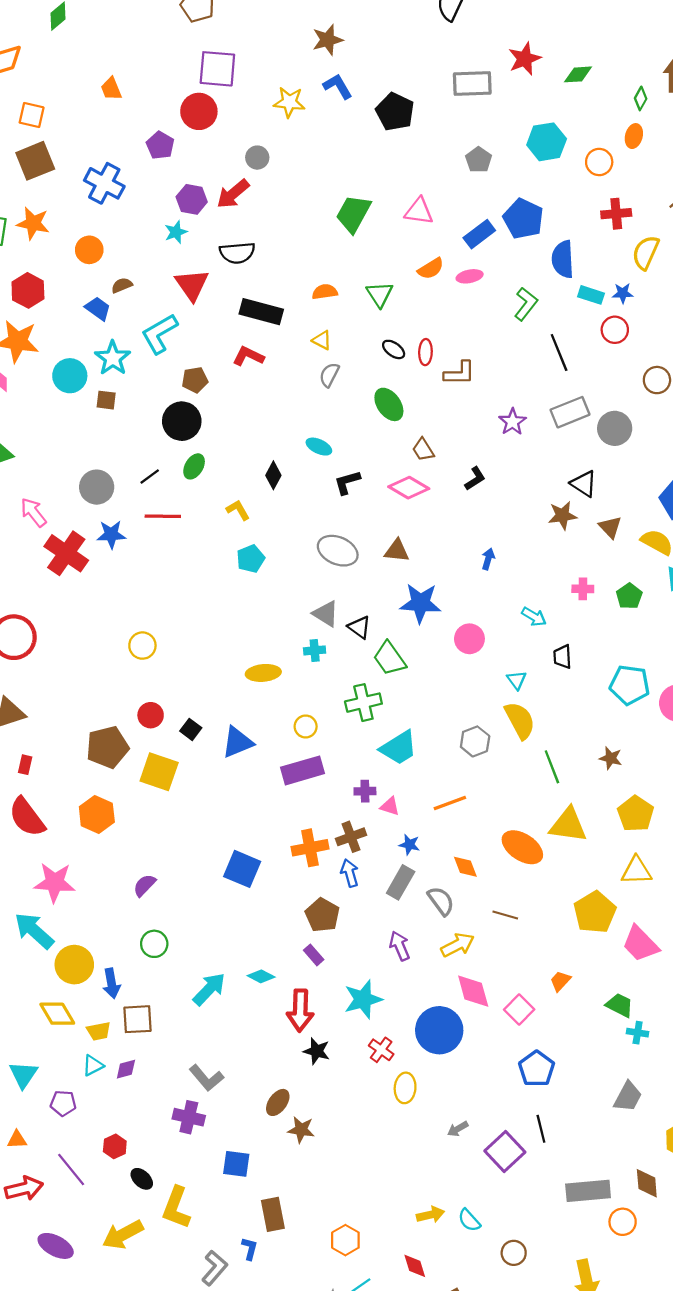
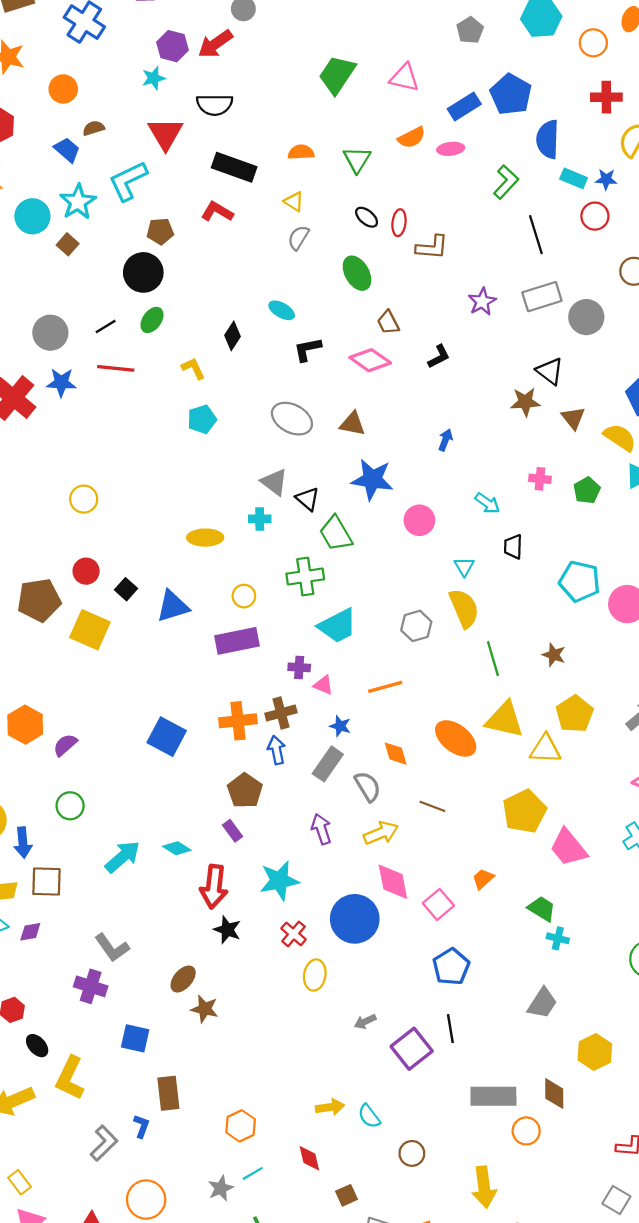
brown square: (106, 400) -> (68, 244), turned 30
orange hexagon: (97, 814) -> (25, 725), moved
yellow triangle: (636, 871) -> (545, 749), moved

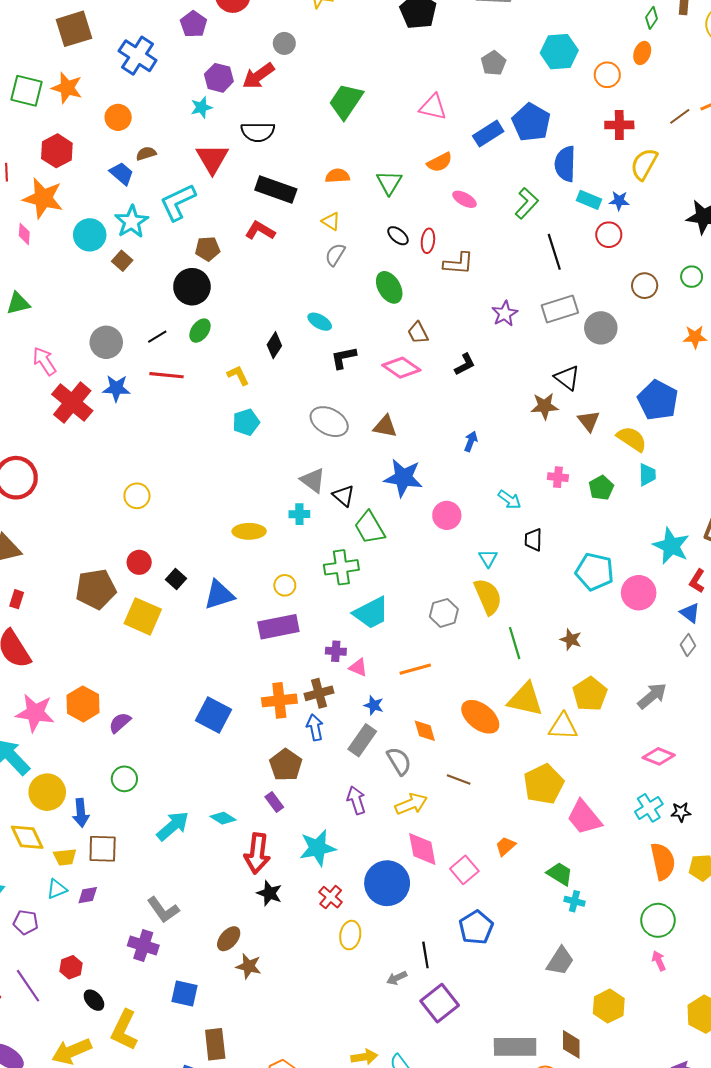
green trapezoid: (337, 75) -> (346, 101), moved
pink ellipse: (451, 149) -> (464, 199), moved, turned 35
black line: (450, 1029) -> (425, 955), moved

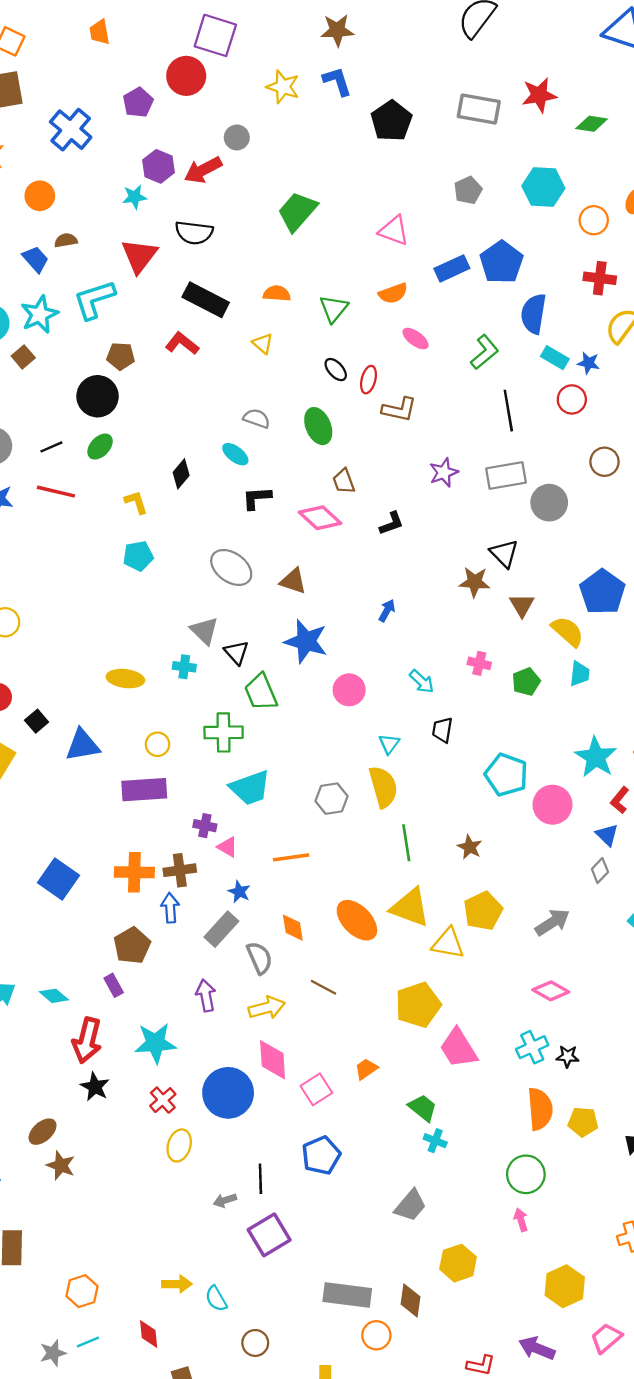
gray semicircle: (335, 255) -> (257, 418), moved, turned 70

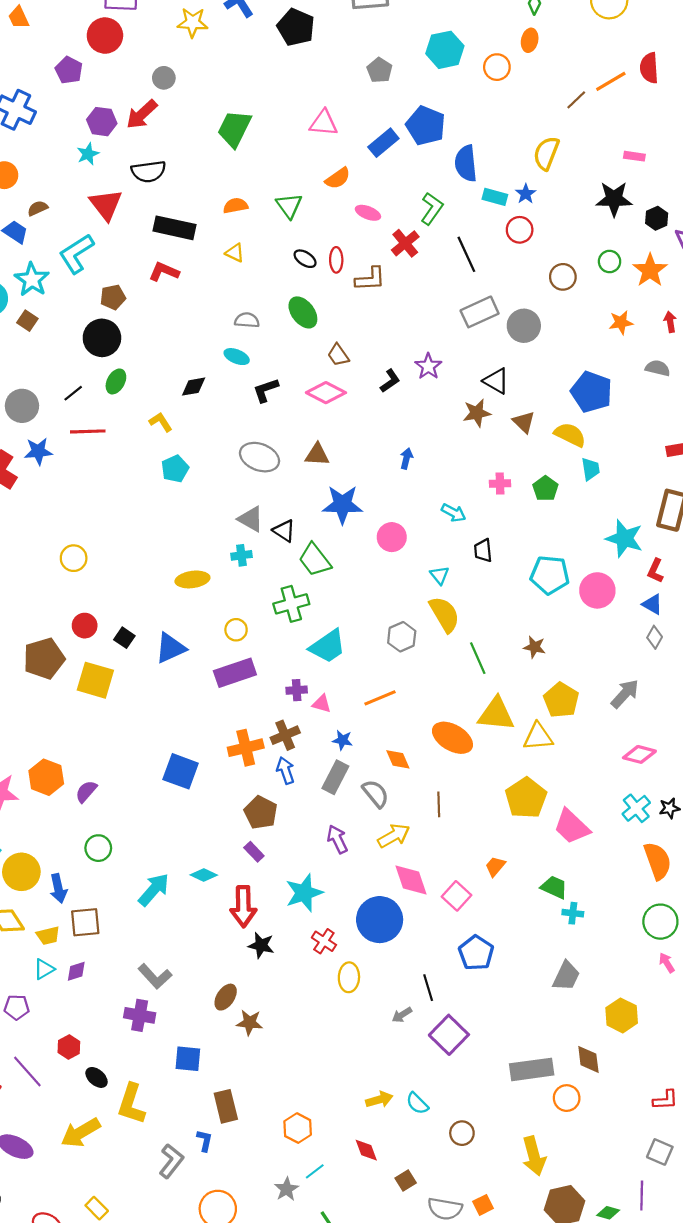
red cross: (600, 278) -> (405, 243), moved, turned -32
blue star: (588, 363) -> (526, 194), turned -30
purple star: (444, 472) -> (428, 366), moved
black diamond: (181, 474) -> (194, 387), turned 55
brown line: (324, 987) -> (439, 804), turned 75

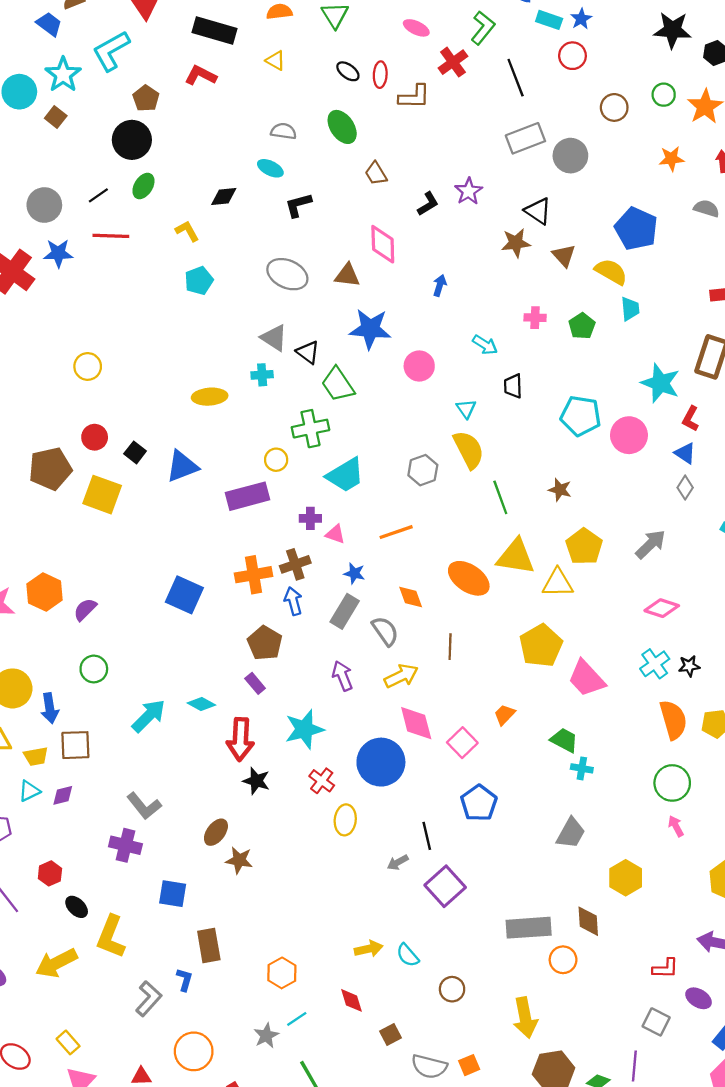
brown pentagon: (113, 297) -> (146, 98), turned -30
pink diamond: (326, 393) -> (383, 244), moved, turned 57
yellow circle: (236, 630) -> (276, 460), moved

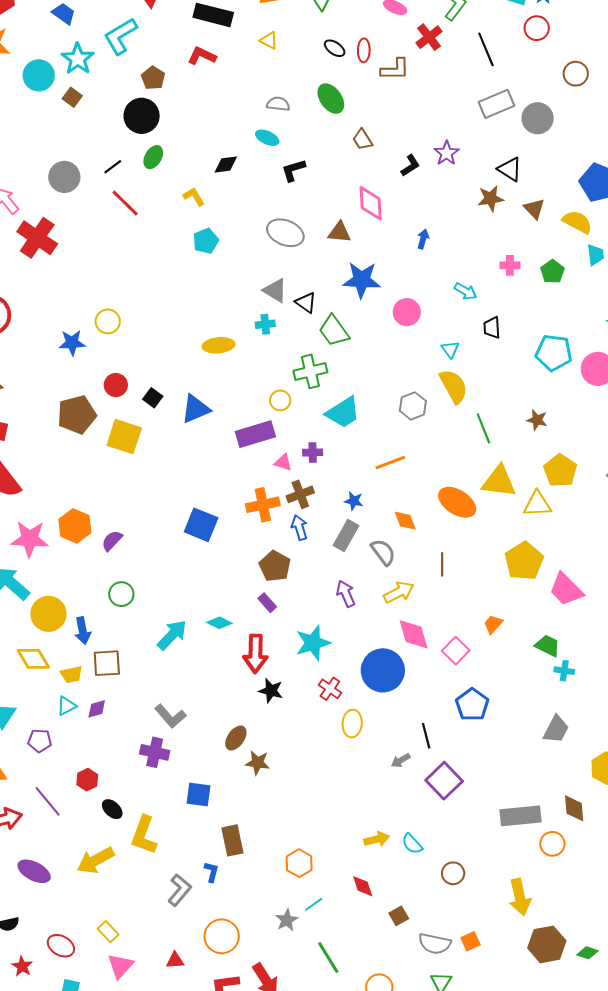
red line: (111, 236) -> (125, 203), turned 44
blue star: (58, 253) -> (72, 343), moved
pink triangle: (335, 534) -> (283, 462), moved

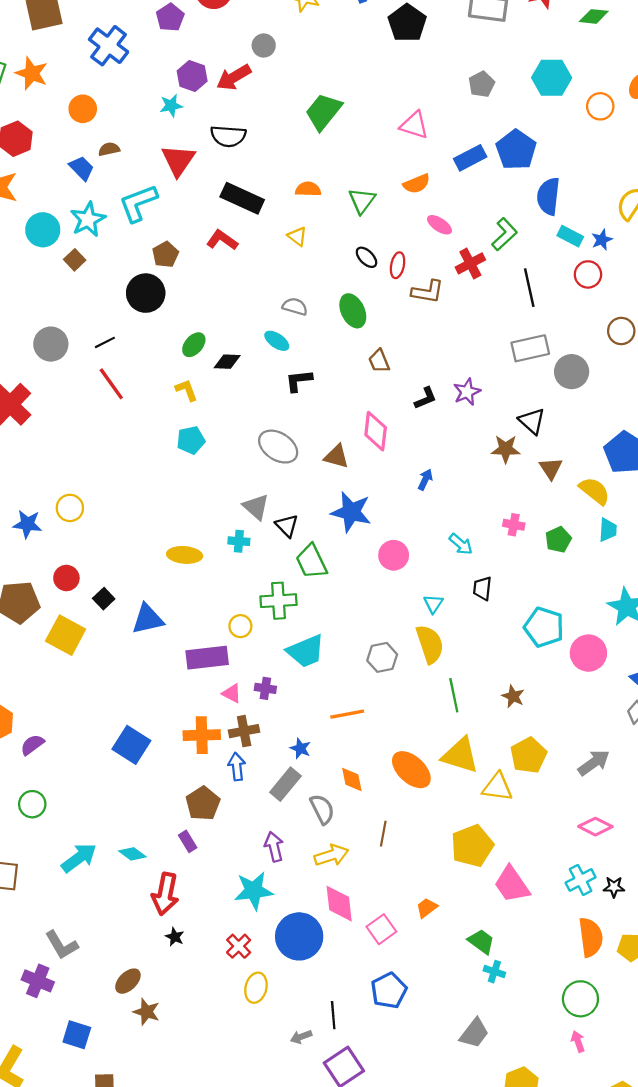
green ellipse: (153, 157) -> (194, 345), moved
cyan star: (313, 643) -> (254, 891), moved
black star: (271, 691) -> (175, 937), size x0.7

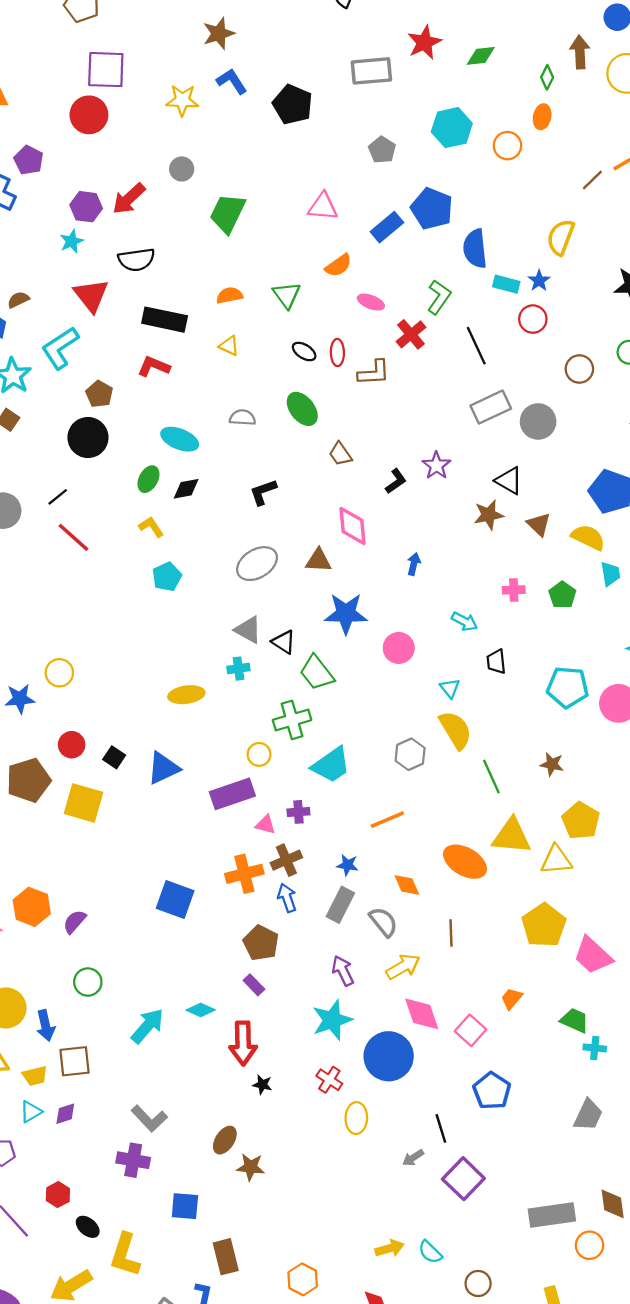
purple pentagon: (170, 17) -> (29, 160), moved
gray circle: (264, 45) -> (182, 169), moved
cyan ellipse: (277, 341) -> (180, 439), moved, size x1.4
gray ellipse: (278, 447) -> (257, 564), turned -51

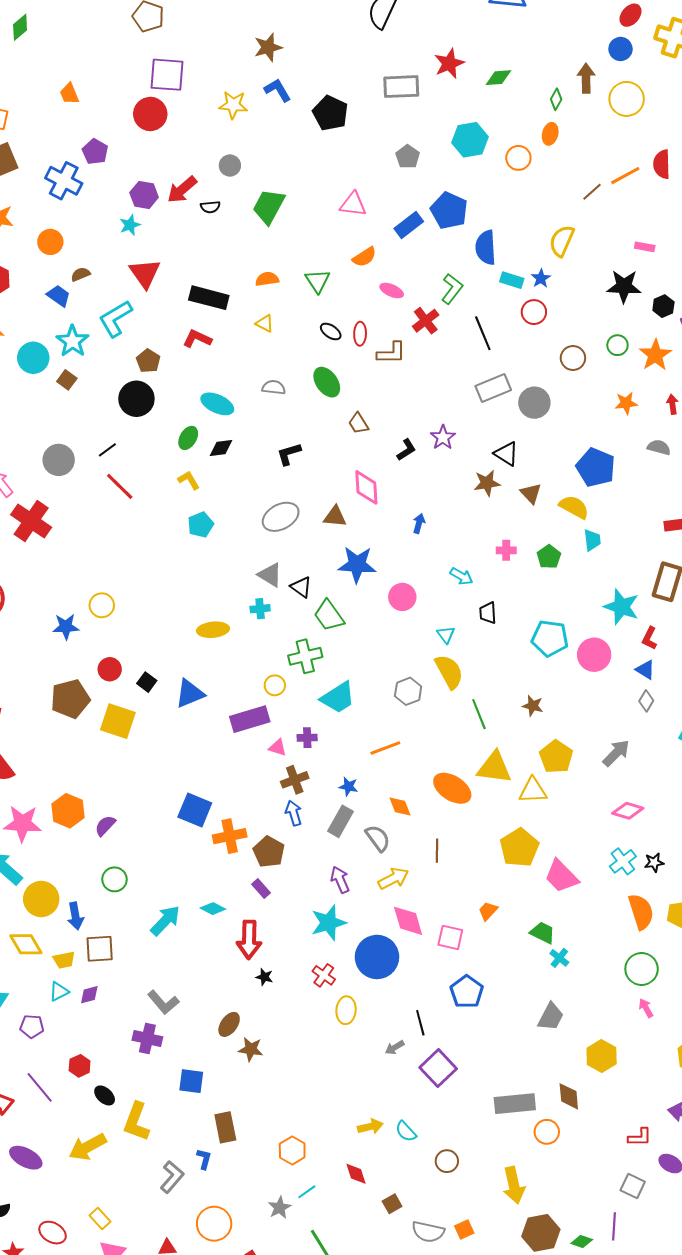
black semicircle: (136, 260) -> (210, 207), moved, size x0.6
orange cross: (244, 874) -> (230, 836), moved
pink square: (470, 1030) -> (450, 937), turned -32
cyan cross: (595, 1048) -> (559, 958), turned 30

